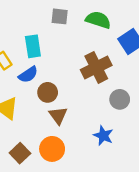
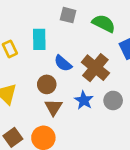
brown cross: (96, 67) -> (95, 68), turned -32
blue semicircle: (28, 75) -> (63, 63), moved, turned 66
blue star: (103, 136) -> (84, 100), moved

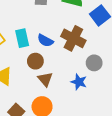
cyan rectangle: (39, 39) -> (22, 38), moved
blue star: (84, 100) -> (79, 82), moved

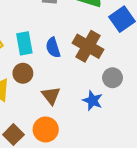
blue semicircle: (45, 41) -> (53, 48), turned 42
brown circle: (35, 61) -> (23, 73), moved

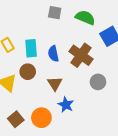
brown triangle: (51, 96) -> (55, 84), moved
blue star: (93, 101) -> (66, 105), moved

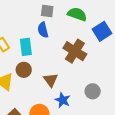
blue semicircle: (53, 54) -> (43, 30), moved
gray circle: (98, 82) -> (93, 91), moved

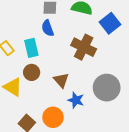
gray circle: (93, 91) -> (107, 88), size x1.6

